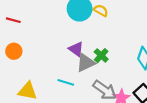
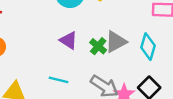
gray triangle: (86, 63) -> (116, 42), moved

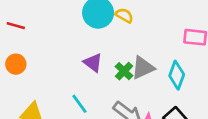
cyan line: (58, 80) -> (80, 104), turned 36

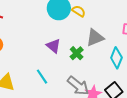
gray triangle: (143, 68) -> (95, 38), moved

